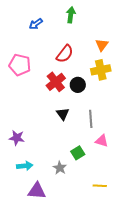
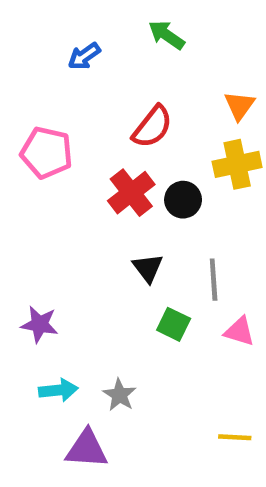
green arrow: (71, 15) -> (167, 35), turned -63
green square: (78, 153) -> (174, 324), moved, turned -32
gray star: (60, 168) -> (119, 395), moved

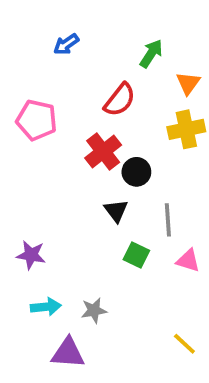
green arrow: (167, 35) -> (151, 54), moved, turned 88
black circle: (183, 200) -> (136, 172), moved
gray star: (119, 395) -> (94, 310), turned 30
yellow line: (235, 437) -> (184, 344), turned 40

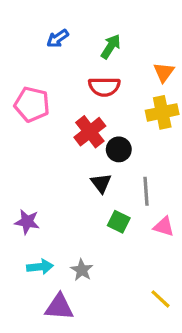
green arrow: (151, 54) -> (111, 46), moved
red semicircle: (120, 100) -> (104, 87), turned 52
gray star: (94, 310) -> (82, 270), turned -30

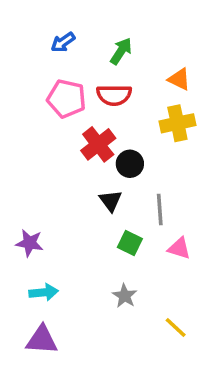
orange triangle: (164, 72) -> (179, 79), turned -40
pink pentagon: (32, 104) -> (67, 99), moved
gray star: (82, 270) -> (125, 296), moved
purple triangle: (59, 307) -> (42, 340), moved

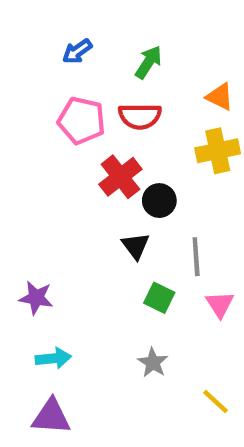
pink triangle: (179, 248) -> (220, 304), turned 40

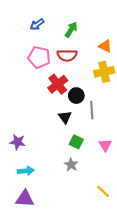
gray line: (196, 257) -> (92, 110), moved
gray star: (153, 363) -> (71, 165), moved

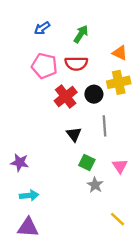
black circle: (76, 96) -> (94, 94), moved
gray star: (71, 165) -> (95, 185), moved

